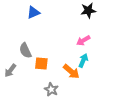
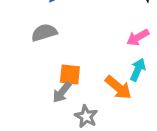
gray semicircle: (25, 51) -> (44, 33), moved, turned 98
gray arrow: (10, 71) -> (62, 92), moved

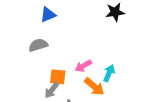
pink arrow: (138, 37) -> (83, 66), moved

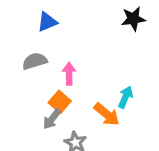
pink arrow: (83, 66) -> (69, 74), moved, turned 119
orange square: (58, 77) -> (60, 102), turned 35

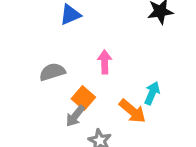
gray semicircle: (35, 61) -> (52, 72), moved
pink arrow: (69, 74) -> (105, 62), moved

